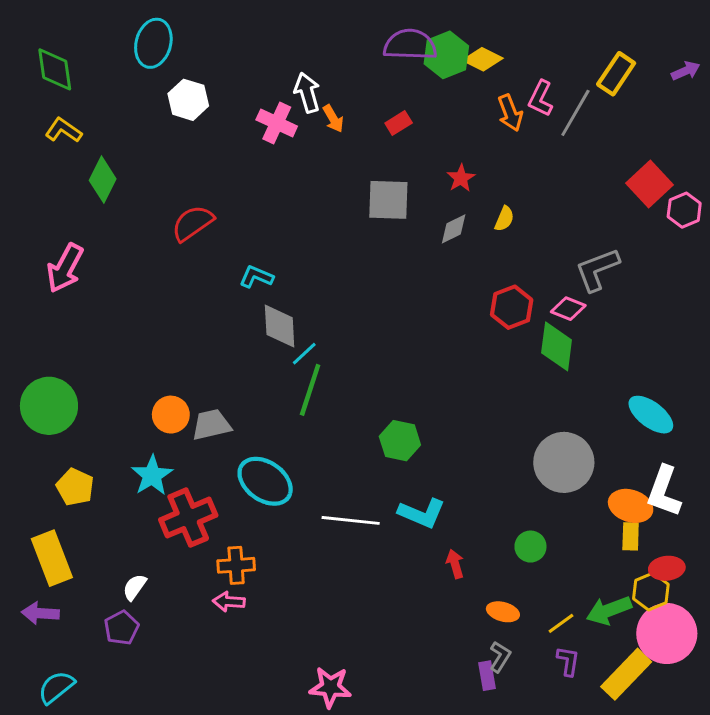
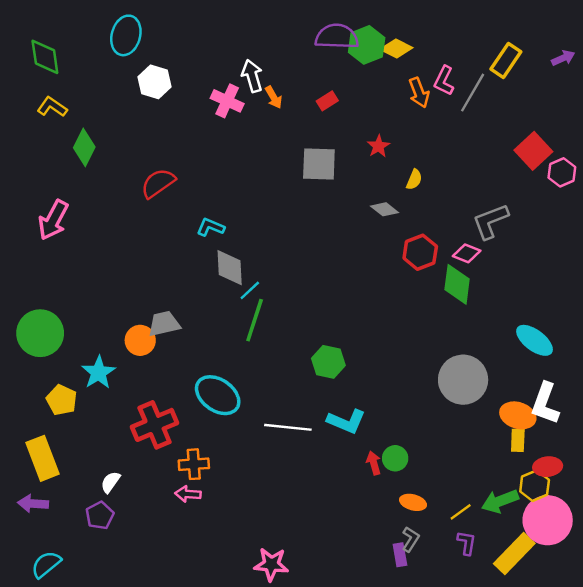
gray diamond: (454, 229) -> (384, 209), moved, turned 64
gray trapezoid: (211, 425) -> (164, 324), moved
cyan star: (152, 475) -> (99, 373), moved
green circle: (530, 547) -> (395, 458), moved

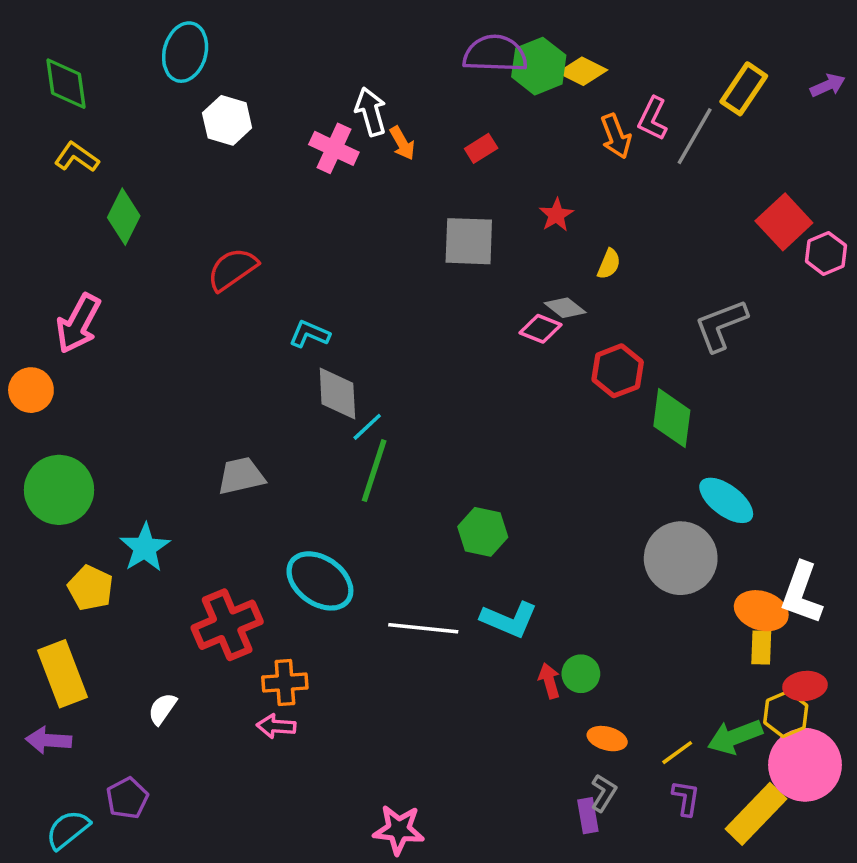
pink diamond: (467, 253) -> (541, 329), moved
orange circle: (140, 340) -> (31, 390), moved
cyan ellipse: (535, 340) -> (726, 500), moved
purple pentagon: (100, 515) -> (127, 798), moved

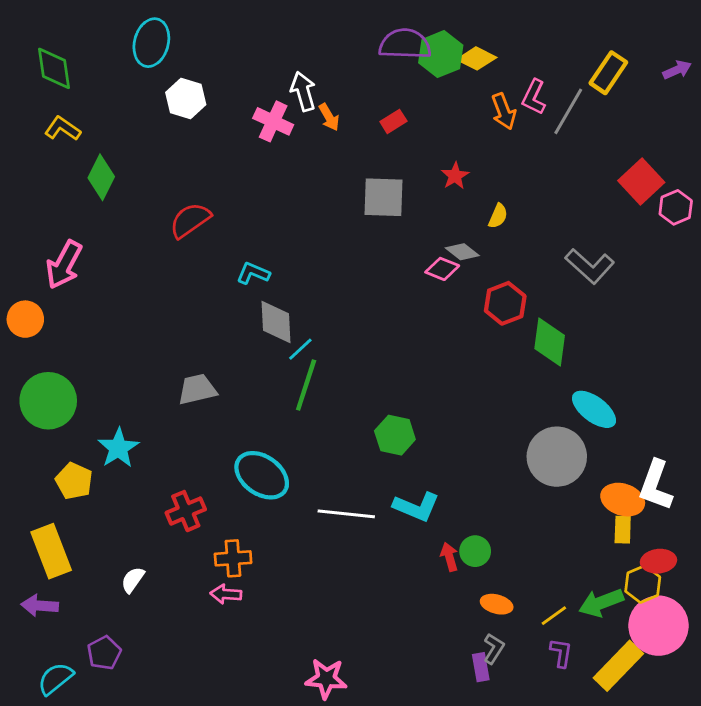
gray L-shape: (721, 325) -> (590, 266), turned -117
red cross: (227, 625) -> (186, 511), size x0.7

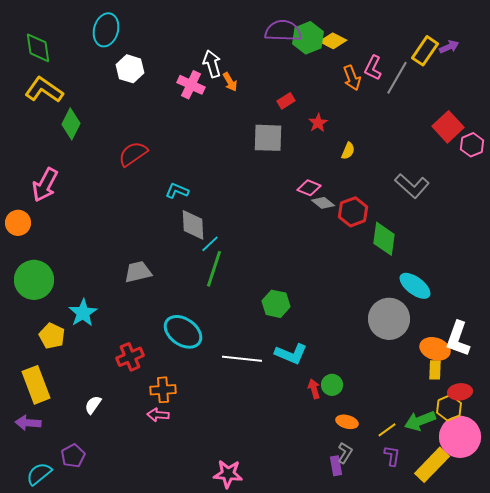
purple arrow: (677, 70) -> (449, 47), moved
red rectangle: (393, 121) -> (286, 101), moved
yellow L-shape: (63, 129) -> (44, 90), size x1.5
gray diamond: (462, 252) -> (323, 203), moved

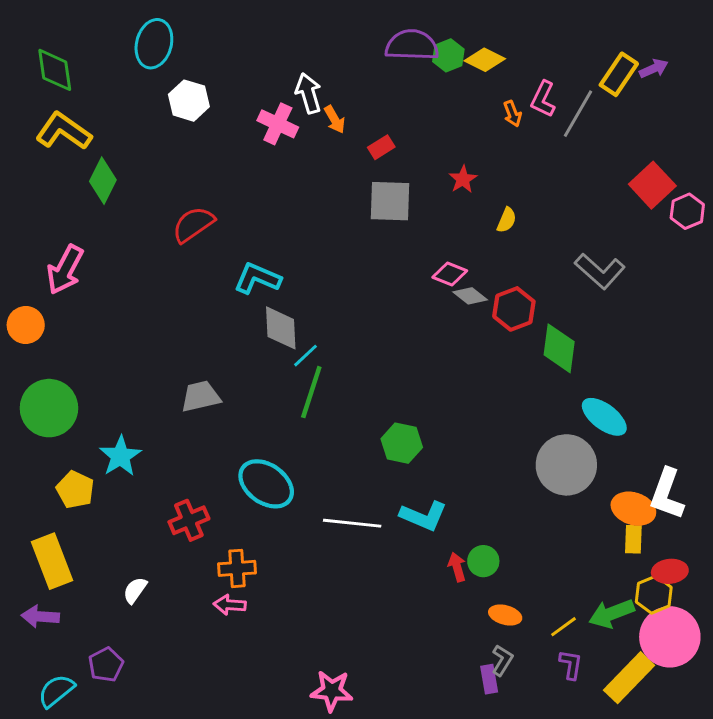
green hexagon: (308, 38) -> (448, 55), size x0.7
orange arrow: (352, 78) -> (512, 114), size x0.7
red rectangle: (286, 101) -> (381, 147), moved
cyan L-shape: (177, 191) -> (257, 278), size x1.4

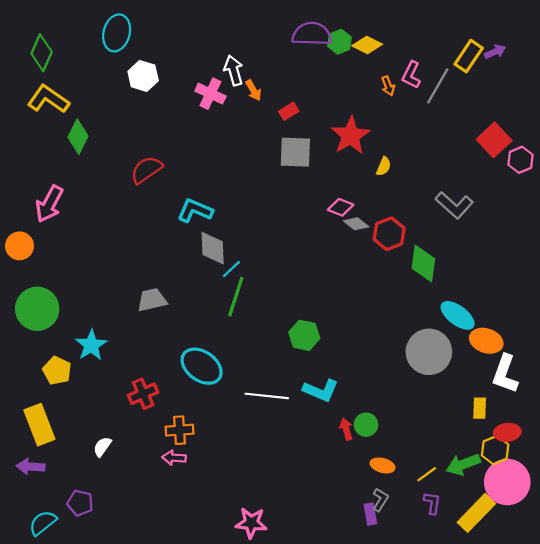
green diamond: (55, 70) -> (42, 53), turned 32
red star: (463, 179) -> (351, 136), size x1.8
orange ellipse: (633, 509) -> (486, 341), moved
purple pentagon: (106, 665) -> (80, 503), turned -30

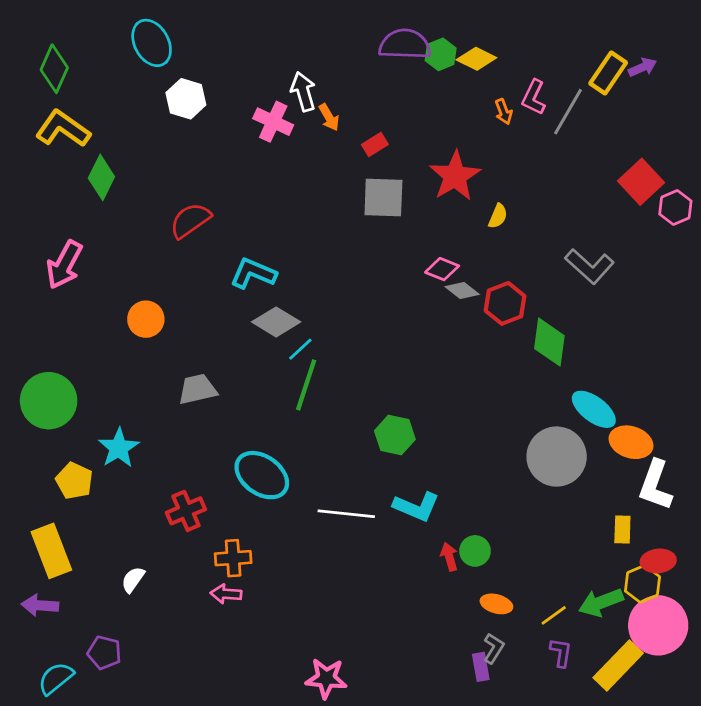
cyan ellipse: (117, 33) -> (152, 43), turned -44
orange circle: (20, 246) -> (146, 319), moved
gray diamond: (213, 248) -> (276, 322), turned -56

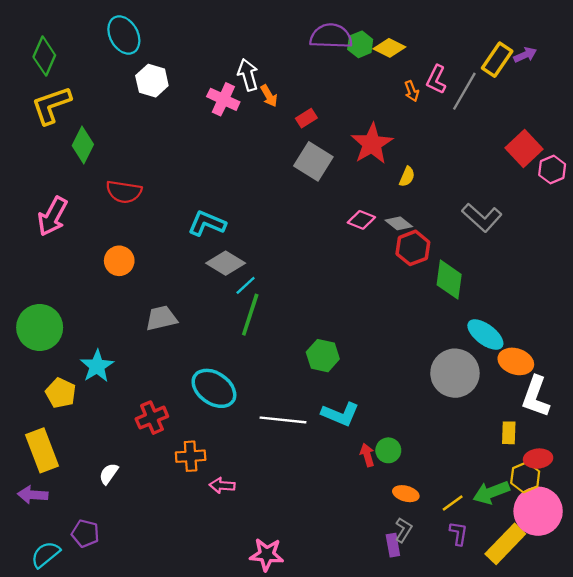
yellow L-shape: (63, 129) -> (51, 105), turned -54
gray square: (383, 197) -> (313, 161), turned 30
red semicircle: (190, 220) -> (124, 192), moved, turned -136
gray diamond: (462, 291) -> (399, 223), moved
pink arrow: (226, 594) -> (222, 485), moved

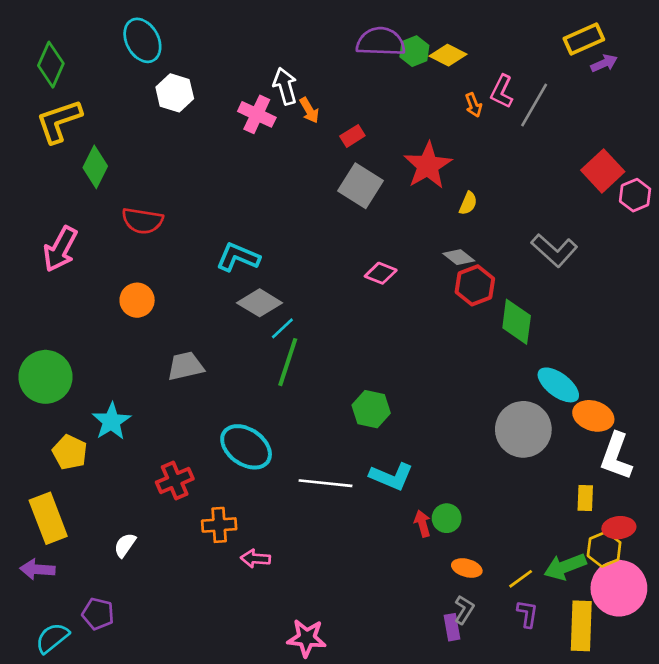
yellow rectangle: (497, 60) -> (584, 39), moved, turned 32
pink diamond: (361, 220) -> (381, 273), moved
yellow rectangle: (505, 544) -> (581, 626), turned -42

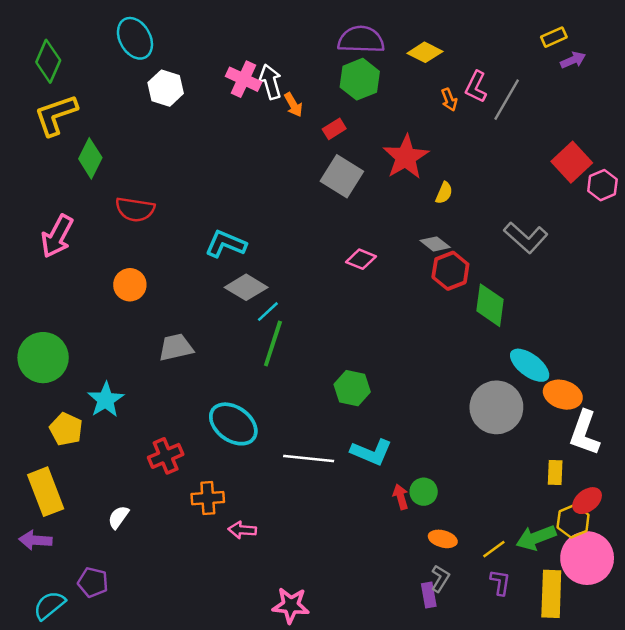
yellow rectangle: (584, 39) -> (554, 37), size x0.7
green hexagon: (414, 51) -> (360, 79), moved, size x1.4
pink cross: (257, 114) -> (244, 79), moved
red ellipse: (619, 528) -> (587, 501), turned -32

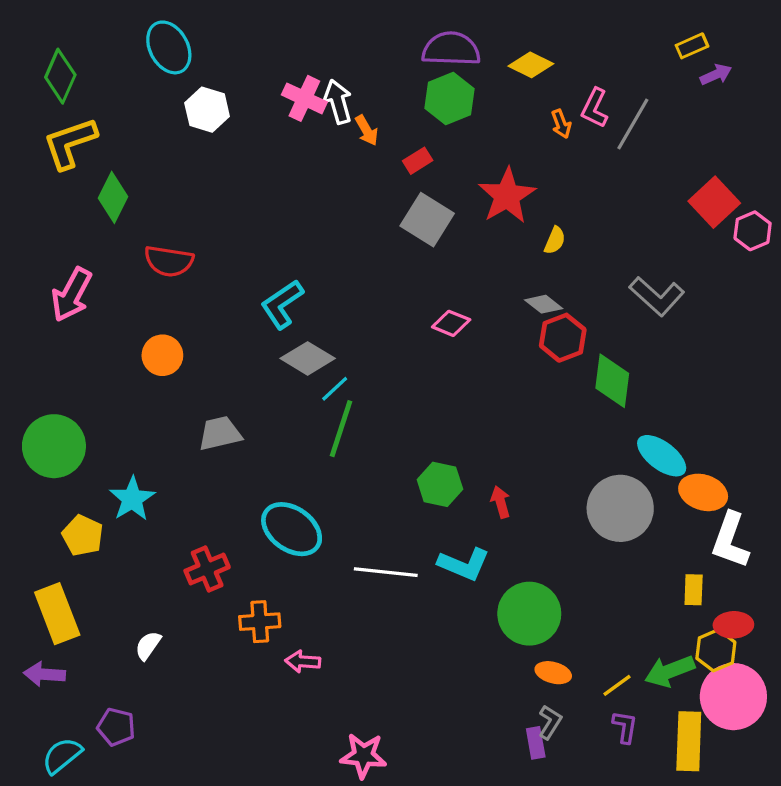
cyan L-shape: (226, 244) -> (282, 304), turned -57
green circle: (424, 492) -> (529, 614), size x1.8
red arrow: (401, 497) -> (501, 502), moved
red ellipse: (587, 501) -> (733, 625), turned 36

